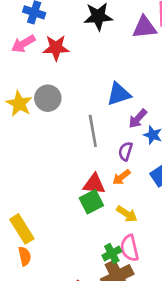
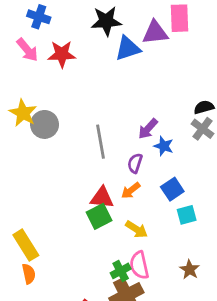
pink arrow: (23, 44) -> (27, 50), turned -100
blue triangle: (119, 94) -> (128, 48), moved
gray circle: (48, 98) -> (45, 124), moved

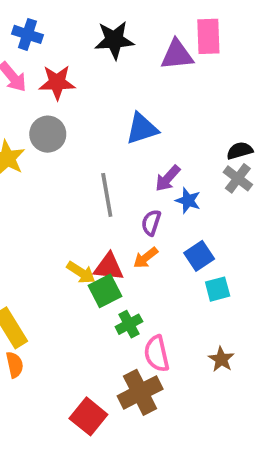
blue triangle: (128, 48) -> (142, 129), moved
gray circle: (45, 124) -> (48, 134), moved
yellow arrow: (136, 229) -> (81, 272), moved
green cross: (121, 271) -> (129, 324), moved

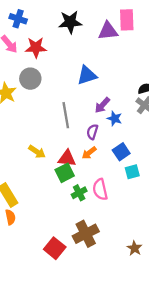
yellow arrow: (81, 272) -> (37, 152), moved
pink semicircle: (157, 354) -> (100, 189), moved
brown star: (221, 359) -> (134, 248), moved

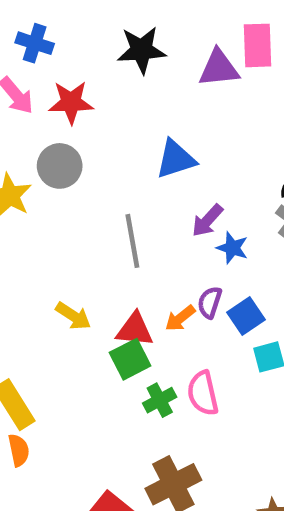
purple semicircle: (92, 132) -> (210, 302), moved

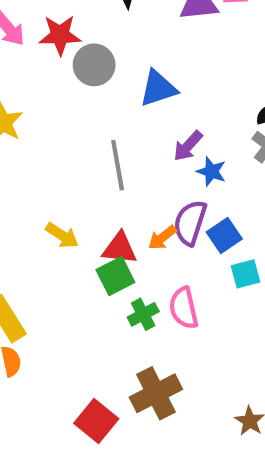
gray circle: (60, 166) -> (94, 65), moved
purple semicircle: (210, 302) -> (190, 223), size x1.5

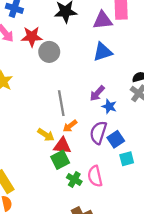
blue triangle: (158, 88) -> (103, 52), moved
yellow arrow: (62, 235) -> (46, 135), moved
orange arrow: (162, 238) -> (70, 126), moved
green cross: (143, 314) -> (74, 179), turned -32

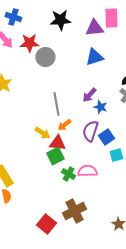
pink semicircle: (95, 176) -> (87, 171), turned 102

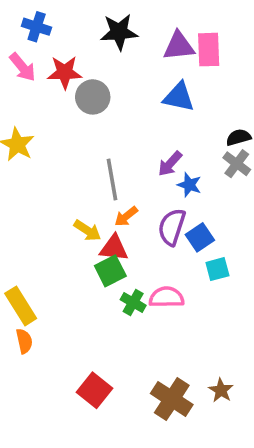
pink rectangle: (111, 18) -> (209, 50), moved
blue triangle: (94, 57) -> (179, 97), turned 30
brown cross: (74, 211) -> (172, 399), moved, turned -30

